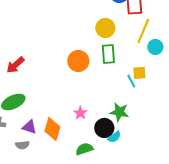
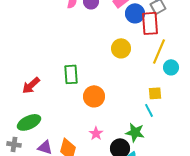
green rectangle: (108, 54) -> (71, 74), moved
orange circle: (78, 61) -> (94, 96), moved
cyan line: (131, 81) -> (149, 110), moved

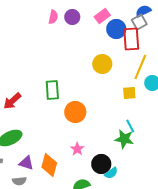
yellow square: (155, 93) -> (129, 93), moved
green star: (135, 132) -> (124, 139), moved

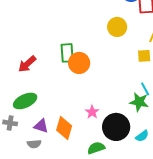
orange circle: (75, 112) -> (79, 63), moved
black circle: (101, 164) -> (116, 127), size x1.4
cyan semicircle: (111, 173) -> (142, 136), moved

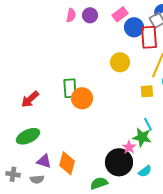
pink star: (92, 112) -> (129, 147), moved
gray cross: (10, 123) -> (13, 174), moved

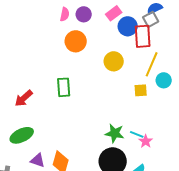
orange circle: (82, 98) -> (76, 41), moved
cyan line: (148, 124) -> (137, 134), moved, turned -40
green star: (142, 137) -> (115, 133), moved
pink star: (129, 147) -> (146, 141), moved

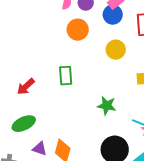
blue circle: (128, 26) -> (113, 15), moved
green star: (115, 133) -> (107, 106), moved

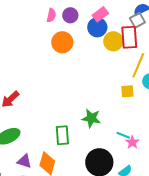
yellow circle: (116, 50) -> (113, 41), moved
green rectangle: (66, 76) -> (62, 135), moved

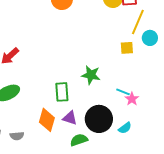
purple triangle: (24, 161) -> (70, 118), moved

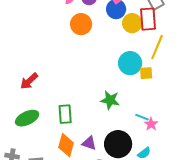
cyan circle: (150, 38) -> (130, 63), moved, size x1.5
green rectangle: (62, 92) -> (65, 114), moved

